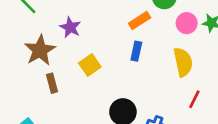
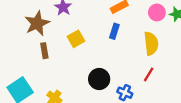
red line: (194, 99) -> (149, 74), moved

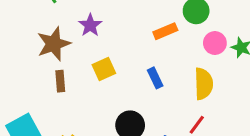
blue rectangle: (114, 31) -> (155, 78), moved, turned -48

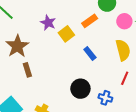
purple star: (90, 25) -> (48, 23), moved
yellow square: (104, 69) -> (66, 34), moved

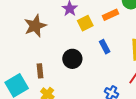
brown rectangle: (27, 70) -> (40, 71), moved
black circle: (80, 89) -> (72, 59), moved

